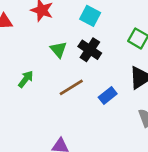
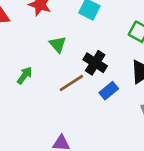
black cross: (90, 50) -> (95, 63), moved

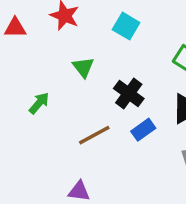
brown line: (71, 83) -> (94, 135), moved

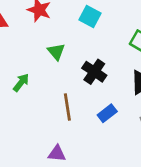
blue rectangle: (143, 130) -> (107, 113), moved
brown line: (94, 135) -> (67, 107), turned -68

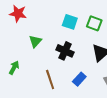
cyan square: (90, 17) -> (70, 22), moved
green triangle: (56, 52) -> (35, 41), turned 32

